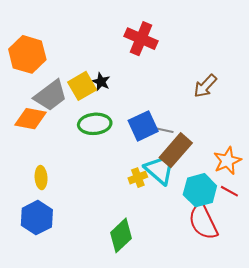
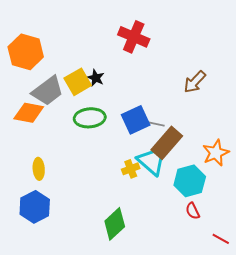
red line: (229, 191) -> (221, 239), moved
red semicircle: (203, 222) -> (193, 211), size x0.5

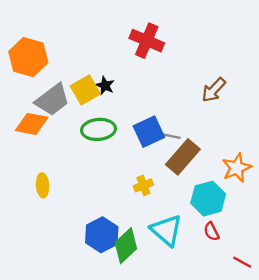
cyan triangle: (152, 161) -> (166, 230), moved
blue hexagon: (35, 207) -> (102, 235), moved

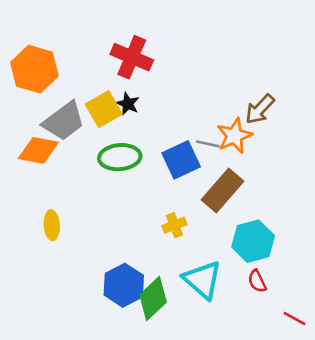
red cross: (147, 41) -> (132, 57), moved
gray line: (171, 136) -> (208, 144), moved
orange star: (237, 168) -> (234, 136), moved

